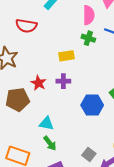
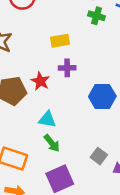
yellow rectangle: (67, 56) -> (60, 41), moved
red star: (38, 83) -> (40, 81), moved

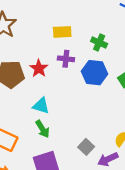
green cross: (97, 16) -> (99, 43), moved
blue hexagon: (102, 96) -> (95, 73), moved

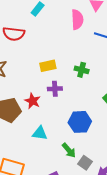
blue hexagon: (95, 73) -> (80, 122), moved
green arrow: (42, 129) -> (69, 150), moved

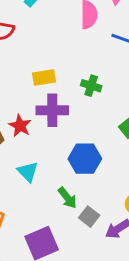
purple cross: (55, 89) -> (52, 110), size x1.5
cyan triangle: (40, 133) -> (28, 172), turned 35

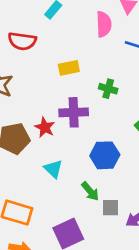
yellow rectangle: (44, 77) -> (69, 68), moved
gray square: (89, 217) -> (110, 208), turned -36

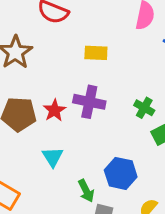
green cross: (108, 89) -> (144, 108), moved
blue hexagon: (105, 155) -> (121, 173), moved

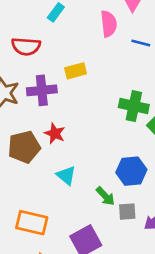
purple cross: (89, 102) -> (42, 90), moved
green cross: (144, 108) -> (134, 106), size x1.5

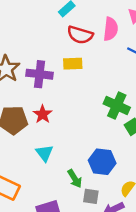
red semicircle: (26, 46) -> (80, 35), moved

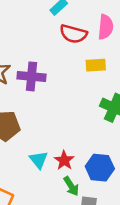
yellow rectangle: (73, 64) -> (96, 65), moved
red star: (43, 114) -> (64, 160), moved

